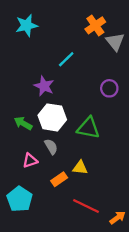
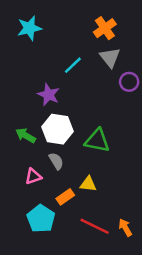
gray triangle: (115, 42) -> (110, 58), moved
purple circle: (109, 88) -> (129, 82), moved
cyan pentagon: (20, 199) -> (41, 219), moved
orange arrow: (117, 218) -> (125, 228), moved, turned -84

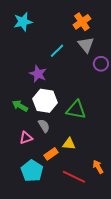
orange arrow: (125, 228) -> (98, 167), moved

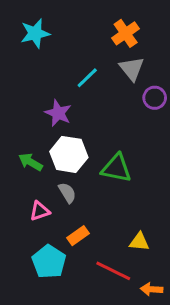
yellow triangle: (69, 144) -> (139, 242), moved
orange arrow: (98, 167) -> (152, 289), moved, turned -56

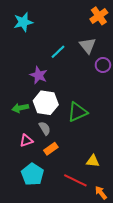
orange cross: (126, 33) -> (99, 16), moved
green arrow: (31, 162) -> (20, 108), turned -42
green triangle: (116, 168) -> (77, 112), turned -35
orange rectangle: (78, 236) -> (51, 149), moved
orange arrow: (152, 289) -> (101, 193), turned 48

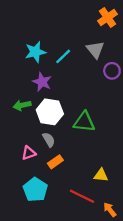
cyan star: (23, 22) -> (35, 52), moved
green arrow: (20, 108) -> (22, 105), moved
green triangle: (77, 112) -> (84, 122), turned 30

